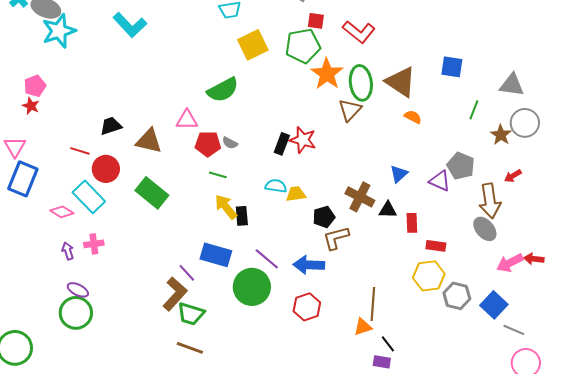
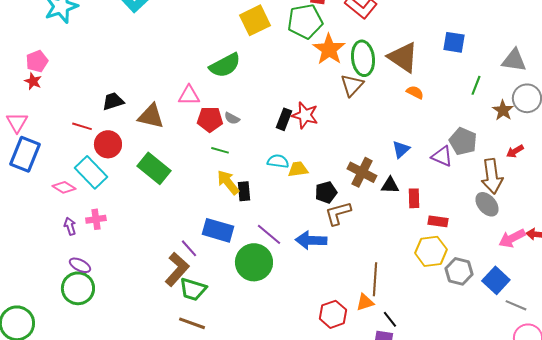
red hexagon: (307, 307) -> (333, 314), moved

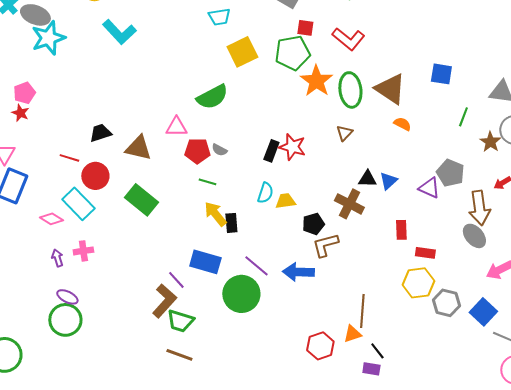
brown triangle: (352, 85) -> (344, 133), moved, size x0.7
cyan semicircle: (278, 161) -> (265, 193), turned 100
black triangle: (390, 185) -> (367, 179), moved

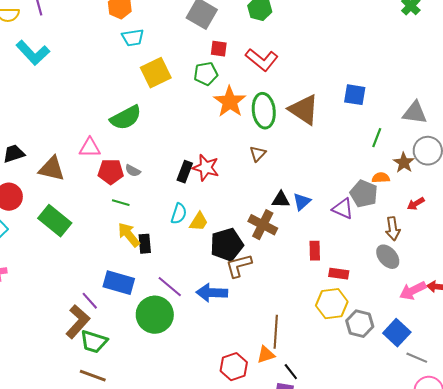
green pentagon: (292, 53) -> (206, 74), size x0.7
orange semicircle: (402, 124) -> (381, 178), moved, turned -30
yellow trapezoid: (285, 201) -> (199, 222), turned 130
brown arrow: (479, 208) -> (393, 229), size x0.7
black pentagon: (313, 224) -> (227, 245), size x1.5

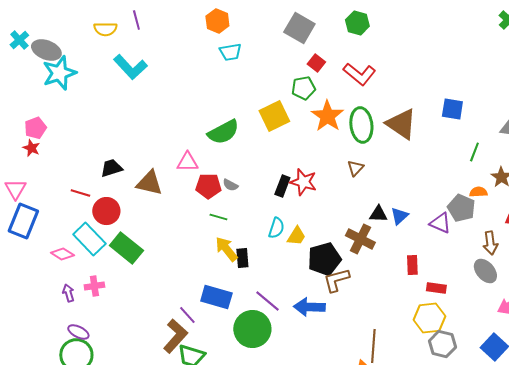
red square: (219, 49) -> (316, 63), turned 30
yellow square: (156, 73) -> (274, 116), moved
green rectangle: (55, 221) -> (126, 248), moved
gray hexagon: (360, 324) -> (442, 344), moved

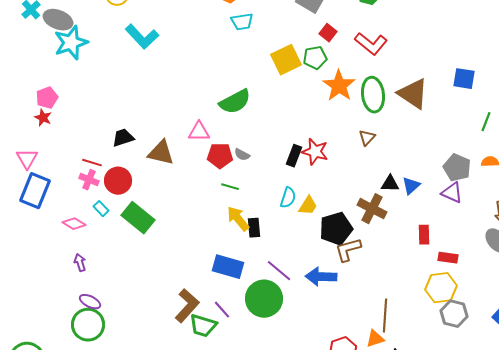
yellow square: (274, 116) -> (286, 60), moved
gray pentagon: (461, 208) -> (457, 168), moved
cyan rectangle: (89, 239) -> (101, 209), size x0.5
pink cross: (94, 286) -> (89, 180), moved, turned 30
purple line: (187, 315) -> (222, 310), moved

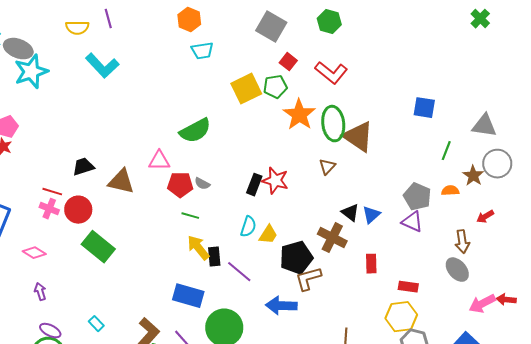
brown triangle: (413, 94) -> (358, 137), moved
black triangle: (390, 184) -> (350, 213), turned 36
cyan rectangle: (101, 209) -> (96, 324), moved
red rectangle: (424, 235) -> (371, 264), moved
purple line: (279, 271) -> (239, 272), moved

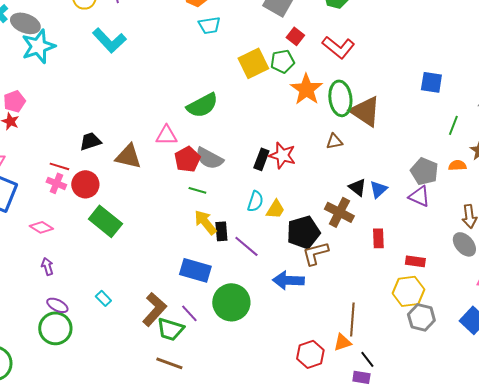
brown triangle: (327, 167) -> (334, 141), turned 36
gray semicircle: (202, 184) -> (209, 158), size x1.8
red pentagon: (180, 185) -> (187, 159), turned -30

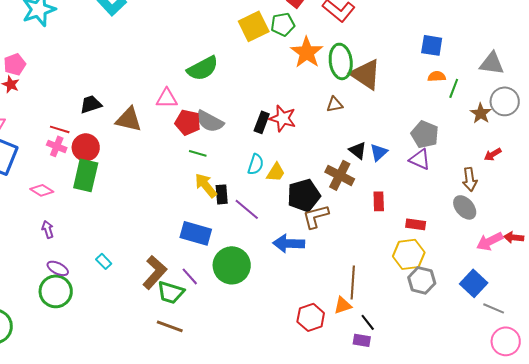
red pentagon: (187, 159) -> (188, 122), turned -30
orange semicircle: (457, 165) -> (437, 76), moved
green rectangle: (105, 221) -> (86, 175), moved, turned 64

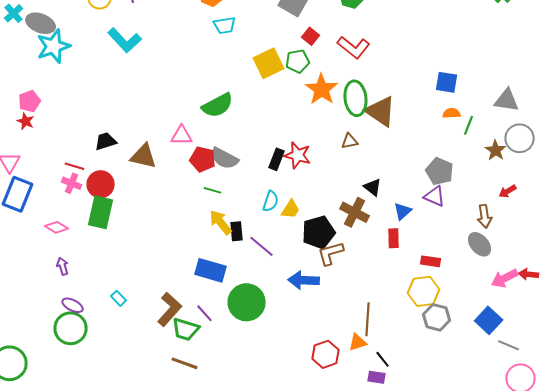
blue triangle: (379, 152) -> (403, 211), moved

